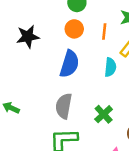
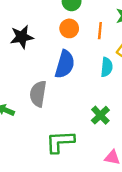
gray semicircle: (64, 106) -> (38, 94), moved

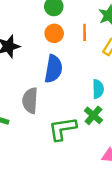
cyan semicircle: (107, 67) -> (98, 89), moved
green L-shape: (60, 142) -> (62, 129), moved

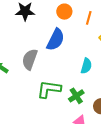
green cross: (93, 115) -> (76, 96), moved

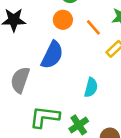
orange line: (89, 18) -> (93, 27), turned -56

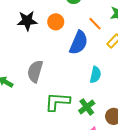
orange circle: (63, 20) -> (56, 22), moved
blue semicircle: (52, 55) -> (79, 43), moved

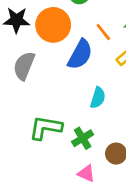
orange circle: (56, 22) -> (53, 25), size x1.6
gray semicircle: (35, 71) -> (24, 66), moved

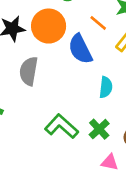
blue semicircle: (80, 54) -> (80, 49), turned 136
green L-shape: (46, 128) -> (61, 126), turned 44

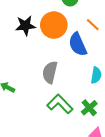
gray semicircle: (29, 71) -> (50, 72), moved

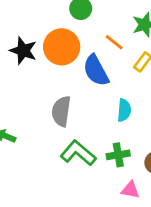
black star: (25, 26) -> (23, 51), turned 30
green cross: (89, 108) -> (118, 155), turned 35

